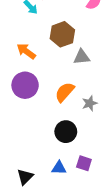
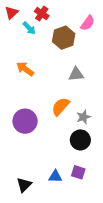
brown hexagon: (62, 34) -> (64, 38), moved
purple circle: (25, 85) -> (25, 121), moved
black circle: (66, 132) -> (80, 140), moved

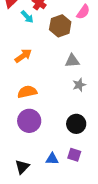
orange arrow: (25, 69) -> (23, 56), turned 108
orange semicircle: (61, 107) -> (27, 92), moved, turned 36
gray star: (83, 117) -> (79, 85), moved
purple circle: (25, 121) -> (29, 121), moved

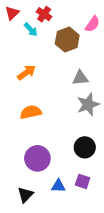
gray star: (79, 85) -> (88, 104), size x1.5
purple circle: (29, 121) -> (37, 158), moved

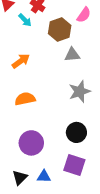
gray triangle: (80, 78) -> (72, 55), moved
purple square: (83, 181) -> (74, 165), size x1.5
blue triangle: (58, 186) -> (44, 177), moved

